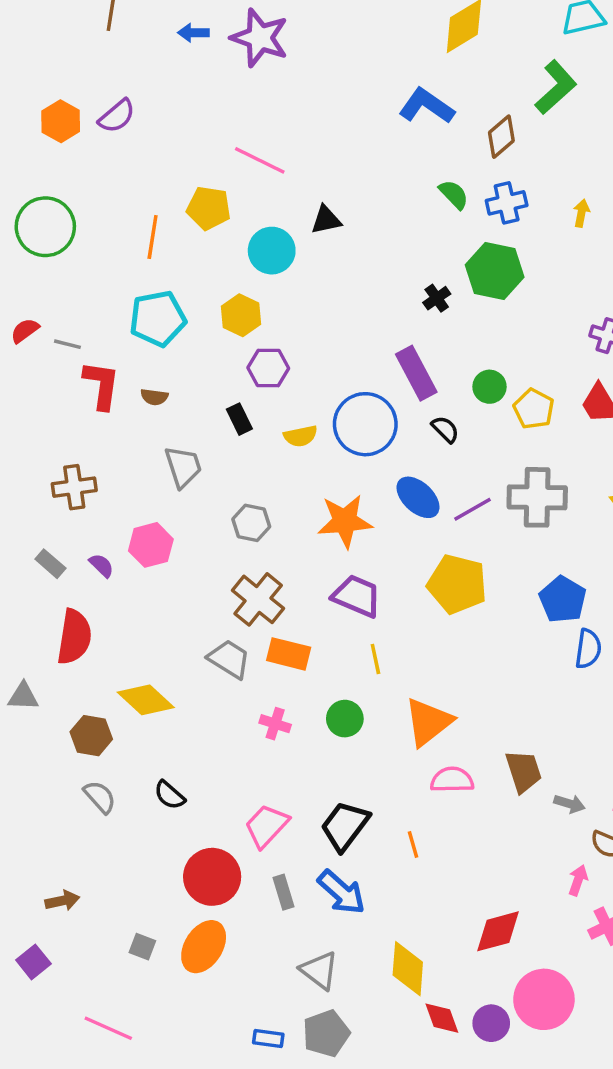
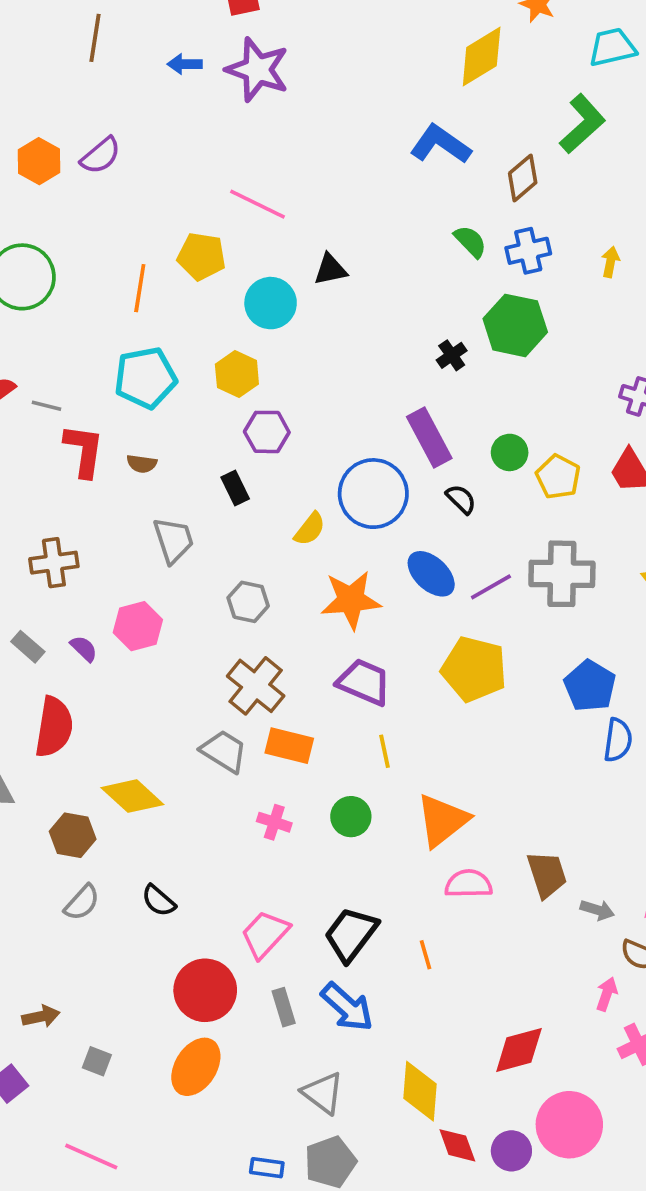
yellow semicircle: (301, 436) -> (310, 529), moved, turned -40
gray semicircle: (100, 797) -> (82, 903), turned 84
gray square: (142, 947) -> (97, 1061), moved

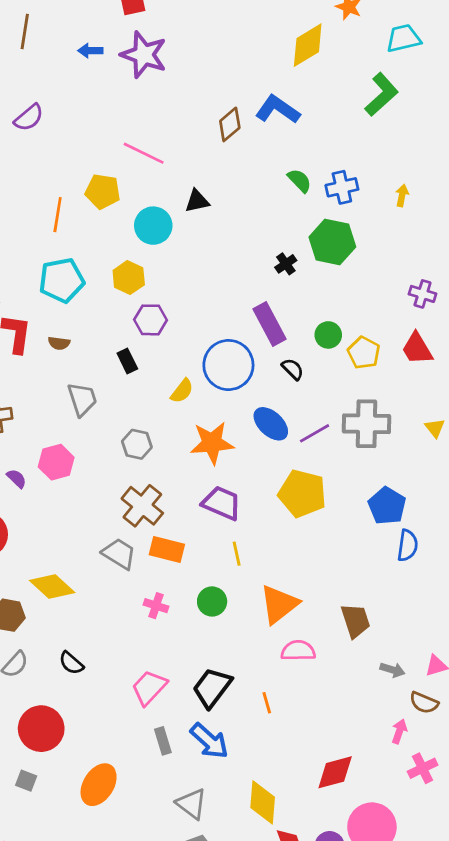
brown diamond: (523, 178) -> (230, 124), moved
brown trapezoid: (547, 874) -> (356, 621), moved
red circle: (205, 990) -> (41, 729), moved

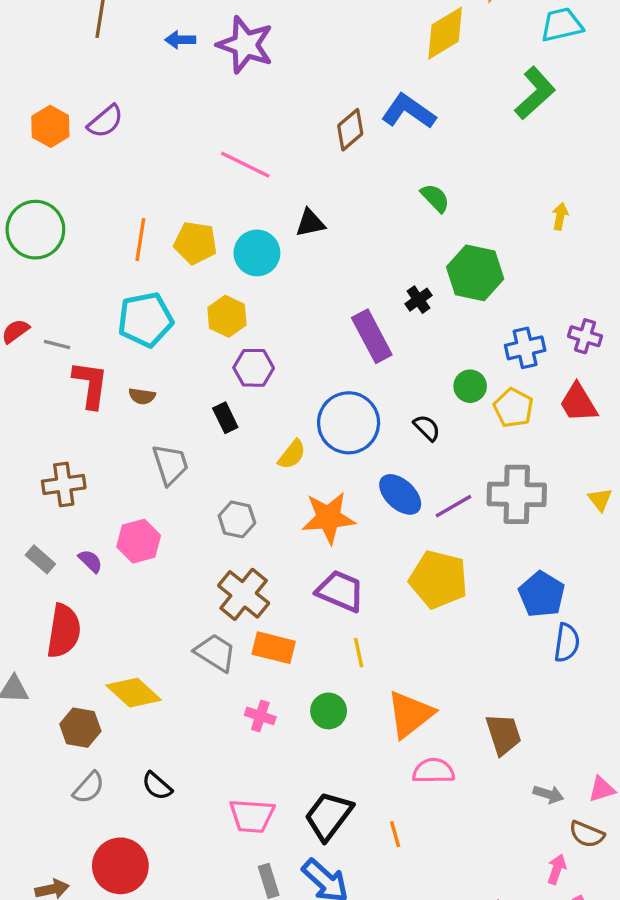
blue cross: (342, 187) -> (525, 348), moved
yellow pentagon: (103, 191) -> (195, 243), moved
purple rectangle: (269, 324) -> (372, 336), moved
pink trapezoid: (149, 688) -> (252, 816), turned -129

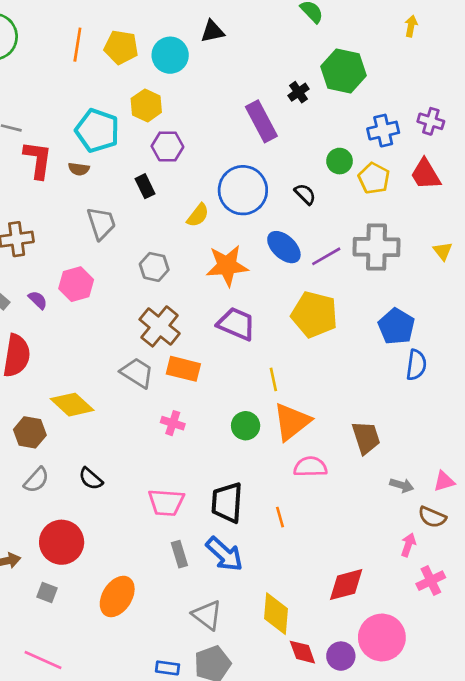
cyan pentagon: (145, 320) -> (97, 131), moved, turned 30
yellow line: (359, 653) -> (273, 379), moved
green circle: (329, 711) -> (246, 426), moved
black trapezoid: (329, 816) -> (227, 502), turned -33

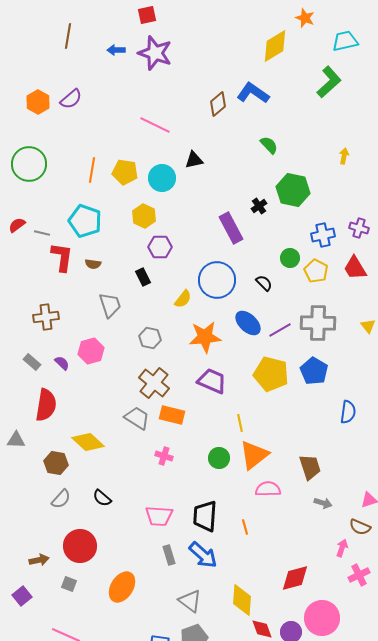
cyan pentagon: (97, 131) -> (85, 221), moved
blue pentagon: (396, 326) -> (314, 371), moved
gray arrow: (402, 485) -> (323, 503), moved

